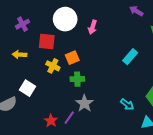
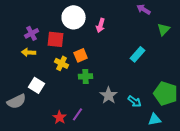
purple cross: (22, 24) -> (32, 33), moved
gray star: (84, 103) -> (109, 95), moved

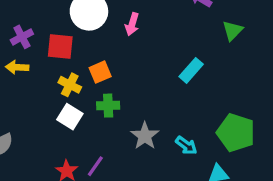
white square: (37, 85) -> (70, 117), moved

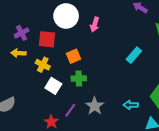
yellow cross: (70, 85) -> (43, 65), moved
gray star: (145, 136) -> (95, 106), moved
cyan arrow: (186, 145) -> (131, 105), turned 144
purple line: (95, 166) -> (70, 110), moved

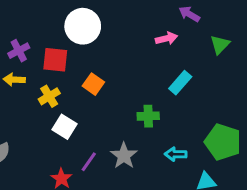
pink arrow: (95, 24) -> (166, 38), moved, turned -120
orange square: (73, 56) -> (93, 84), turned -32
yellow cross: (43, 65) -> (49, 96), turned 32
green cross: (79, 78) -> (148, 116), moved

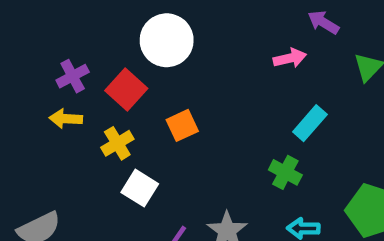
red square: (55, 60) -> (126, 90), turned 36
orange square: (93, 84) -> (182, 125), turned 30
green cross: (148, 116) -> (285, 172), moved, turned 30

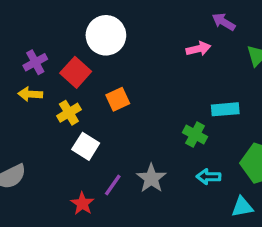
cyan rectangle: (310, 123) -> (225, 109), moved, turned 44

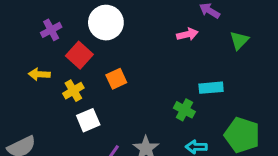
purple cross: (35, 62) -> (51, 30), moved
white square: (86, 146) -> (88, 120), turned 35

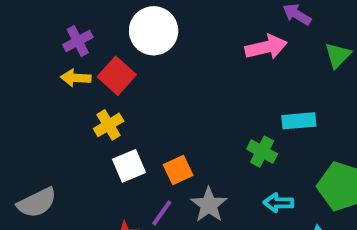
pink arrow: (187, 34) -> (266, 47), size x1.4
yellow arrow: (39, 74) -> (76, 78), moved
orange square: (116, 79) -> (178, 170), moved

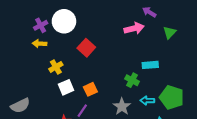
white circle: (154, 31) -> (64, 21), moved
red square: (117, 76) -> (86, 48), moved
cyan arrow: (278, 203) -> (147, 100), moved
gray star: (209, 205) -> (122, 107), moved

